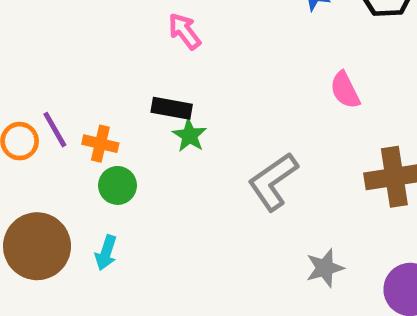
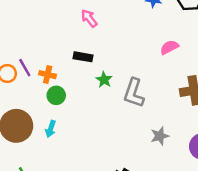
pink semicircle: (345, 90) -> (169, 47), turned 90
green star: (190, 135) -> (104, 80), moved
gray L-shape: (273, 182) -> (134, 93), turned -36

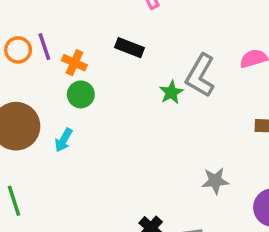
green star: (104, 80) -> (171, 92), moved
gray L-shape: (134, 93) -> (200, 75), moved

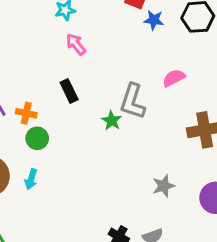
black rectangle: (129, 48) -> (69, 91), turned 55

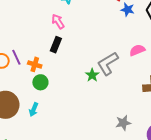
pink arrow: (76, 44) -> (58, 21), moved
black rectangle: (69, 91) -> (56, 45), moved, turned 42
gray L-shape: (133, 101) -> (108, 63), turned 35

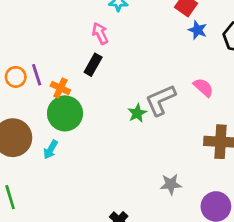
pink semicircle: (137, 50) -> (203, 87), turned 56
green circle: (40, 82) -> (65, 113), size x1.6

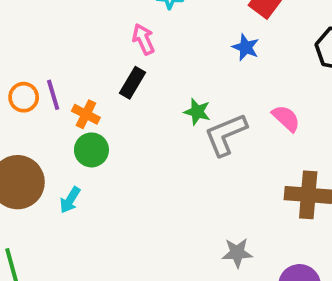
blue star: (198, 30) -> (246, 47), moved
green circle: (65, 113) -> (91, 150), size x0.7
green star: (137, 113) -> (197, 112), moved, turned -30

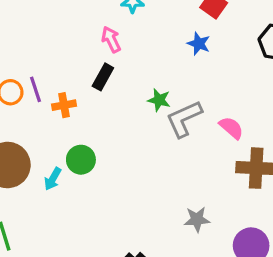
orange cross: (86, 114) -> (64, 105), turned -35
pink semicircle: (286, 118) -> (231, 128), moved
green circle: (91, 150) -> (81, 160), moved

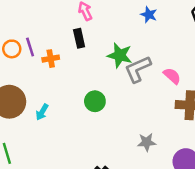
black rectangle: (103, 77) -> (79, 38), turned -42
green star: (159, 100) -> (120, 55), size x1.5
green circle: (81, 160) -> (95, 101), moved

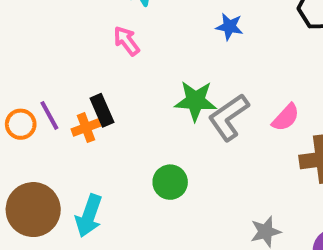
black rectangle: (79, 38) -> (102, 110), moved
pink semicircle: (172, 76) -> (286, 117), turned 102
cyan arrow: (42, 112) -> (89, 216), size x1.5

